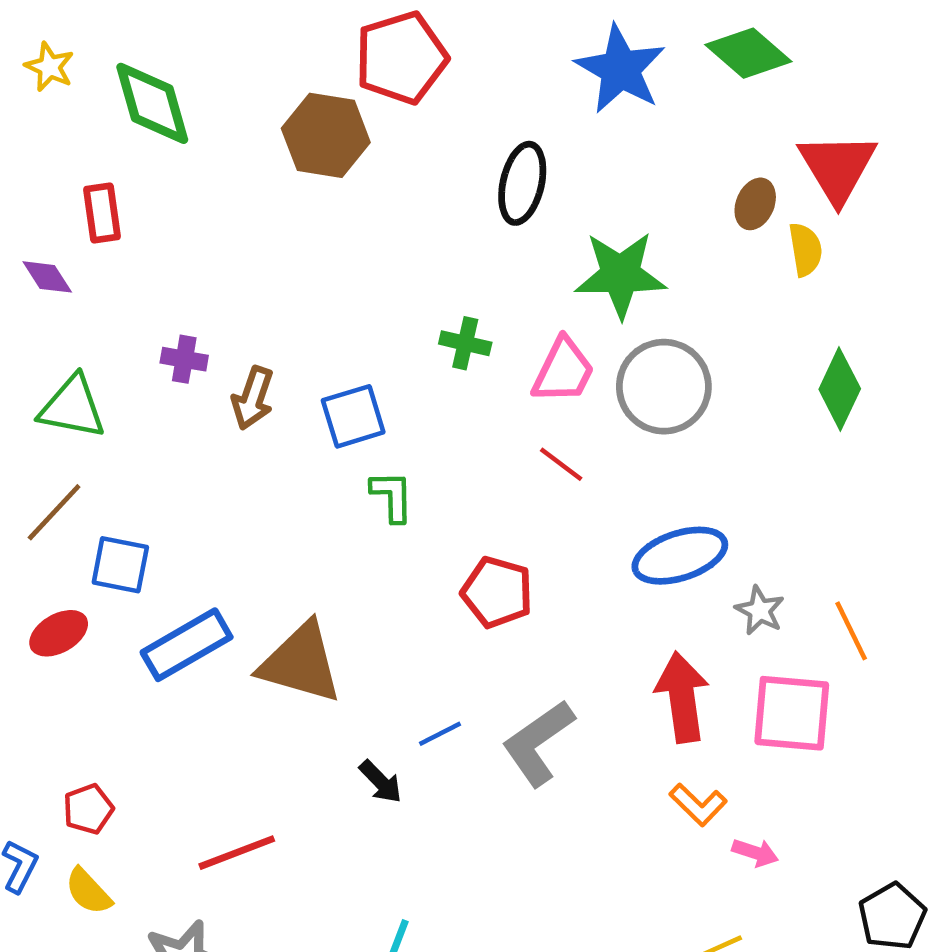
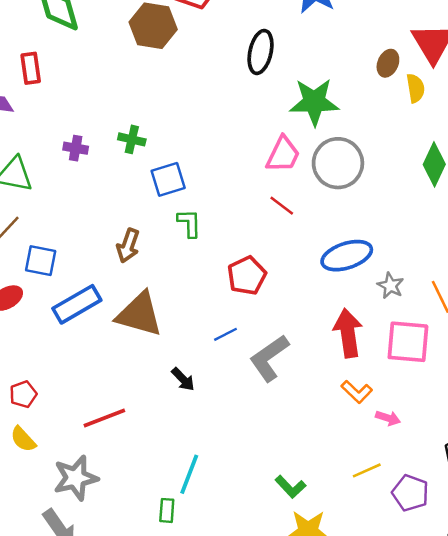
green cross: (465, 343) -> (132, 139), moved
brown arrow: (253, 398) -> (128, 246), moved
red pentagon: (497, 592) -> (247, 276), turned 30
blue line: (440, 734) -> (226, 334), moved

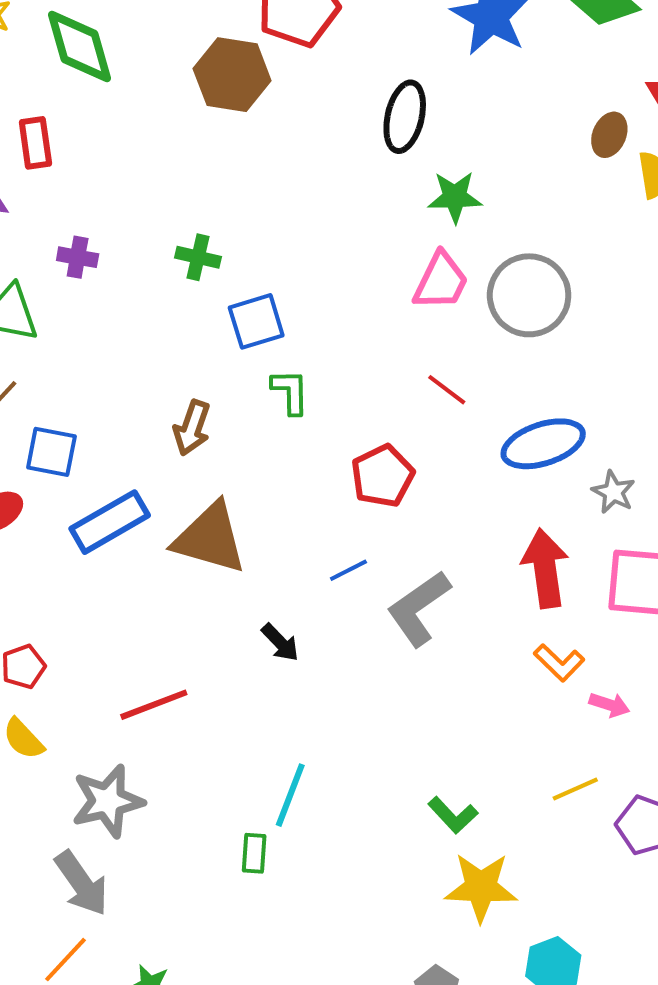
green star: (314, 102) -> (455, 197), moved, size x0.7
purple cross: (76, 148) -> (78, 257), moved
red line: (282, 206) -> (447, 390), moved

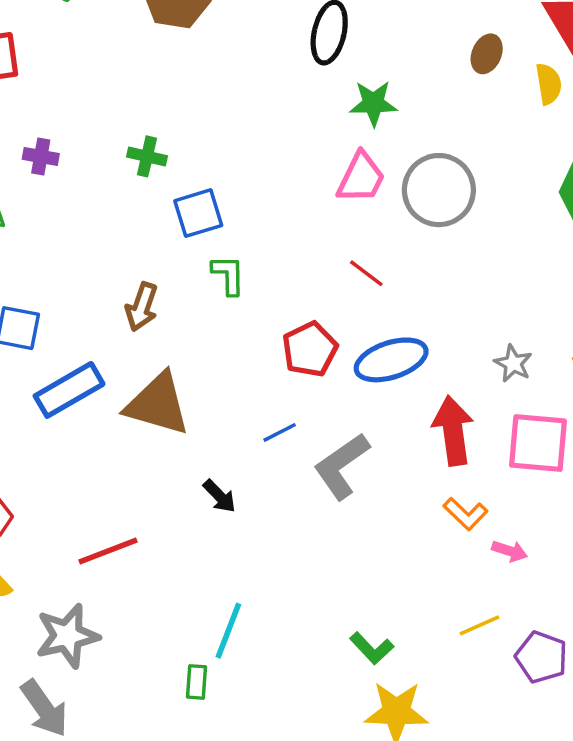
brown ellipse: (609, 135) -> (487, 54), moved
blue ellipse: (543, 444) -> (391, 360), moved

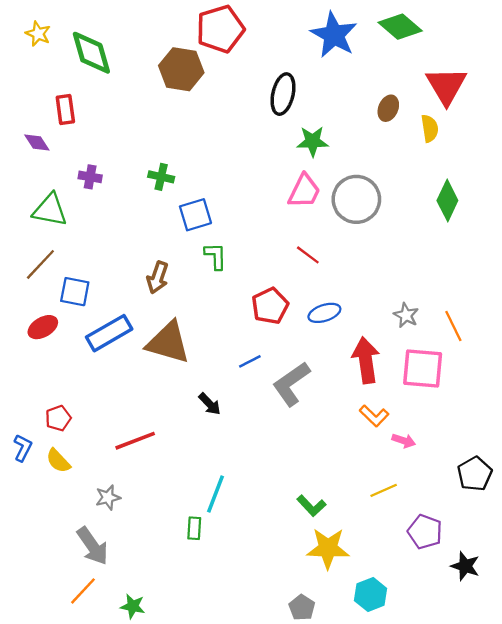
blue ellipse: (391, 360) -> (324, 313), size x0.7
gray star: (67, 636) -> (108, 497), size x0.6
purple pentagon: (541, 657) -> (425, 532), moved

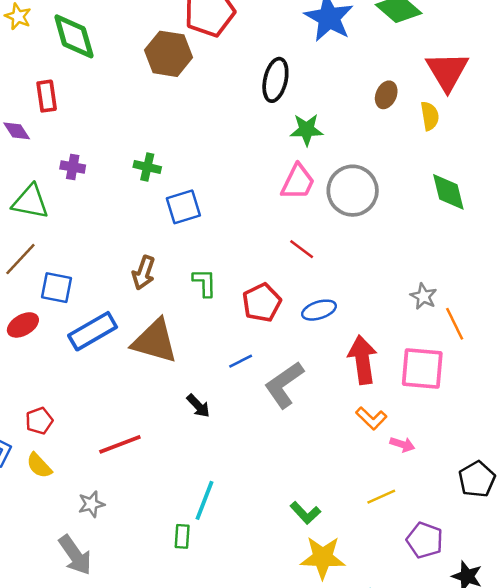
green diamond: (447, 201) -> (448, 192), turned -39
green L-shape: (216, 256) -> (205, 283), moved
gray star: (406, 315) -> (423, 296), moved

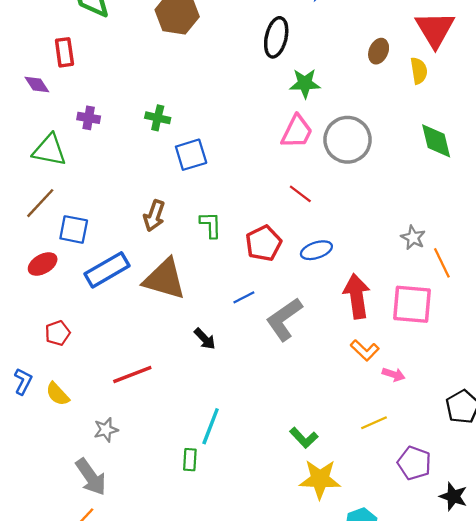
red pentagon: (39, 421) -> (58, 333), moved

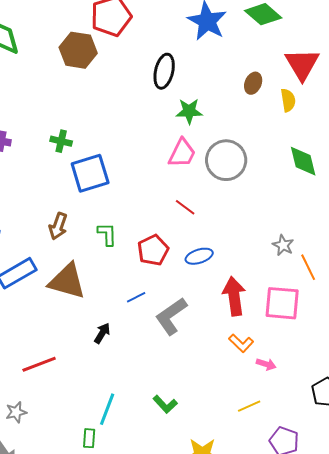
blue square: (191, 155) -> (90, 173), size x1.4
black arrow: (205, 339) -> (102, 333), turned -105
green L-shape: (304, 438) -> (165, 404), moved

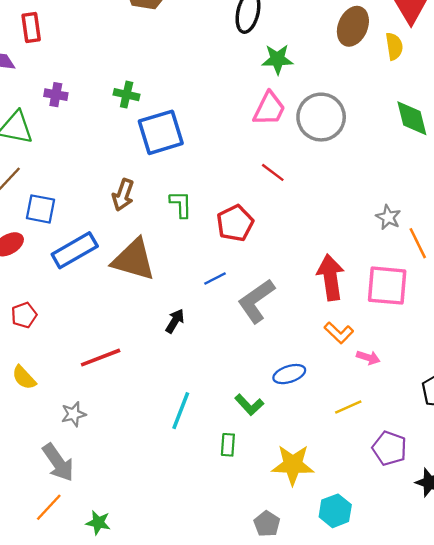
brown ellipse: (253, 83) -> (353, 26), size x1.5
blue ellipse: (199, 256) -> (289, 374), moved
green rectangle: (89, 438) -> (228, 445), moved

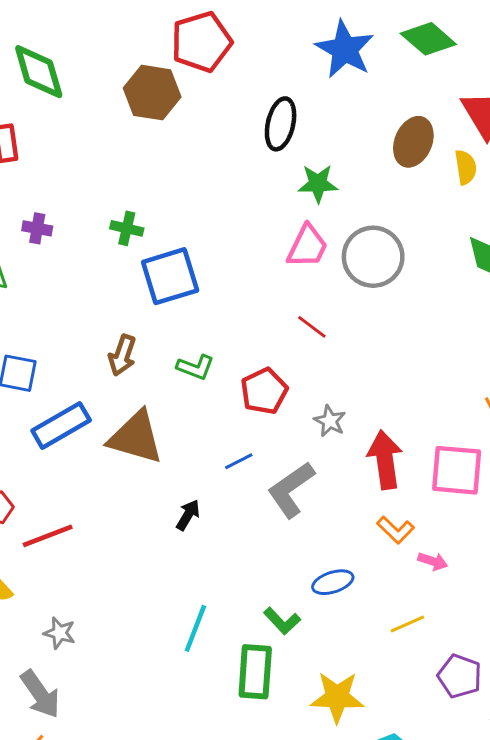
green L-shape: (181, 204) -> (195, 367), turned 112
gray star: (388, 217) -> (330, 421), moved
red line: (101, 358) -> (48, 536), moved
gray star: (74, 414) -> (60, 633), turned 30
green rectangle: (228, 445) -> (255, 672), size x1.8

